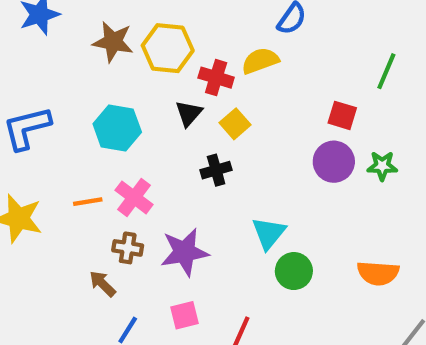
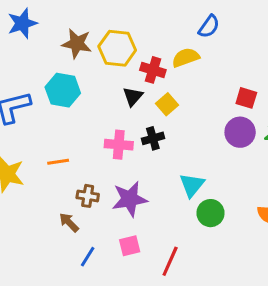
cyan hexagon: (117, 128) -> (63, 90), moved
pink cross: (134, 197) -> (119, 145), moved, turned -32

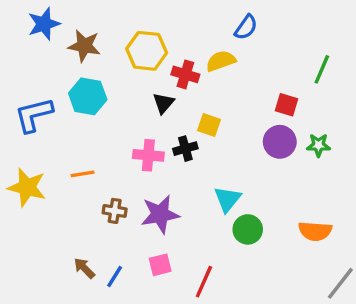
brown star: (77, 44) -> (84, 46), moved
yellow square: (167, 104) -> (209, 125), moved, turned -30
brown arrow: (69, 222) -> (84, 268), moved

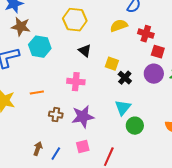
brown star: (84, 46) -> (21, 27), moved
red cross: (185, 74) -> (146, 34), moved
black triangle: (163, 103) -> (85, 51), turned -32
black cross: (185, 149) -> (125, 78), moved, turned -32
brown arrow: (84, 268) -> (38, 149), turned 64

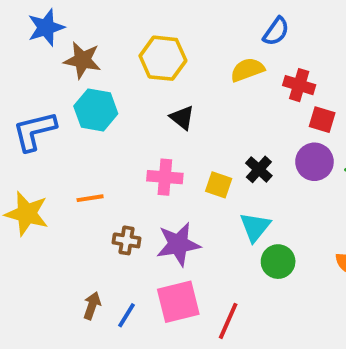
brown star: (21, 27) -> (82, 60), moved
yellow square: (112, 64) -> (219, 185), moved
pink square: (83, 147) -> (178, 302), size x1.6

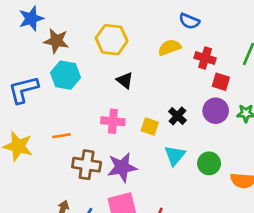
blue semicircle: (276, 31) -> (189, 21), turned 78
brown cross: (127, 240) -> (87, 165), size x1.5
green circle: (278, 262) -> (209, 163), moved

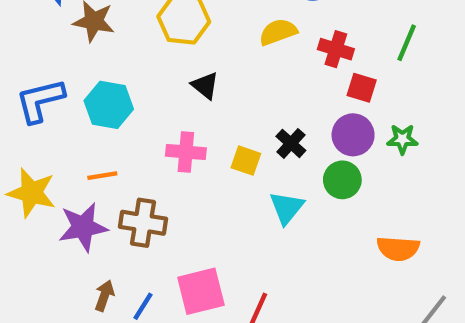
cyan hexagon: (65, 75) -> (109, 105), moved
green circle: (209, 163) -> (342, 180), moved
purple star: (122, 167) -> (83, 227), moved

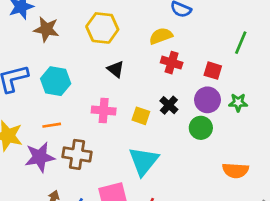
red cross: (336, 49) -> (172, 63), moved
cyan triangle: (287, 208) -> (144, 161), moved, size x1.4

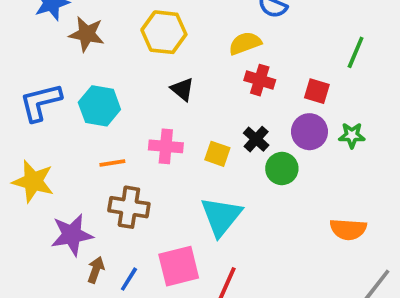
orange line: (52, 125) -> (112, 163), moved
green circle: (201, 128) -> (282, 169), moved
purple star: (40, 157) -> (72, 235), moved

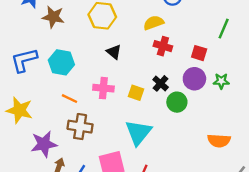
orange line: (112, 163) -> (70, 99), turned 35

